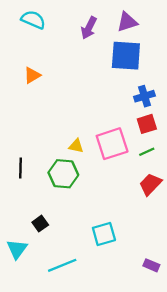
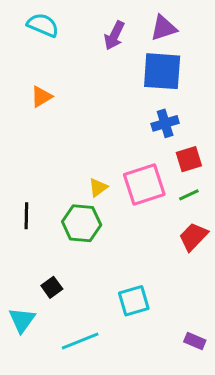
blue cross: (144, 96) -> (165, 123), moved
yellow triangle: (76, 146) -> (98, 187), turned -49

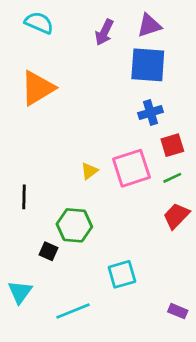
orange triangle: (41, 97) -> (38, 88), size x1.8
green hexagon: (82, 223) -> (74, 225), moved
black square: (52, 287) -> (49, 251), moved, turned -30

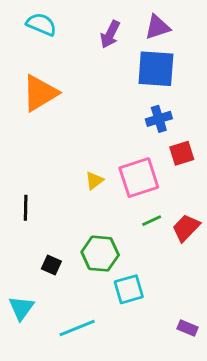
green line: (172, 178) -> (152, 221), moved
green hexagon: (74, 225) -> (100, 254), moved

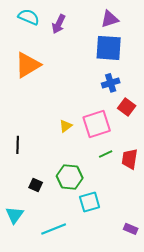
purple arrow: (110, 34) -> (59, 24), moved
red square: (182, 153) -> (127, 107), turned -36
red trapezoid: (186, 228) -> (130, 159), turned -35

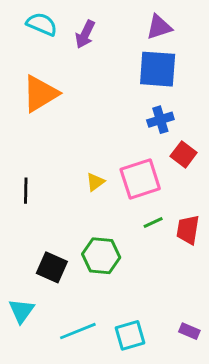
black line: (18, 145) -> (26, 191), moved
black square: (36, 185) -> (52, 267), size x1.5
cyan square: (90, 202) -> (130, 335), moved

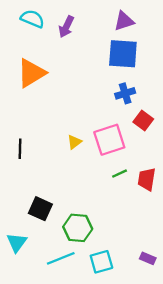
green hexagon: (101, 256) -> (78, 228), moved

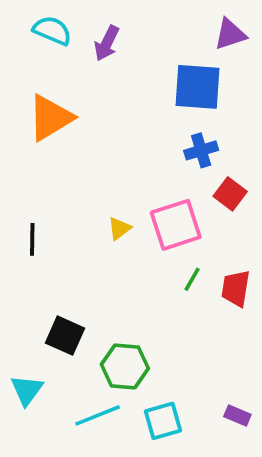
purple triangle: (124, 21) -> (230, 34), moved
green line: (119, 174) -> (192, 279), turned -35

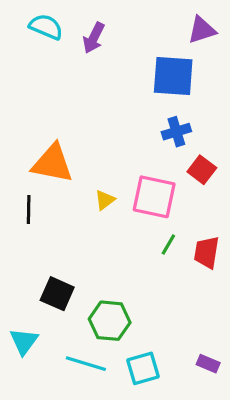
orange triangle: (50, 118) -> (52, 163), moved, turned 42
pink square: (176, 225) -> (154, 197), turned 30
cyan line: (98, 415) -> (86, 364), turned 39

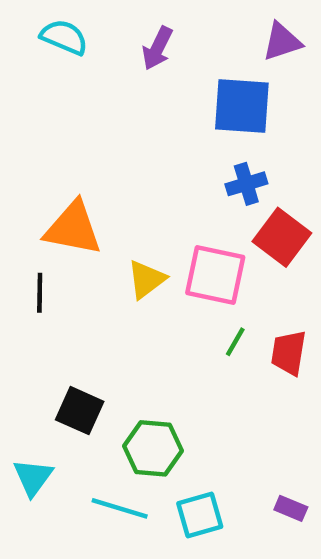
purple arrow: (94, 38) -> (157, 48), moved
red square: (202, 170) -> (282, 237), size x1.4
yellow triangle: (105, 200) -> (146, 279), size x1.4

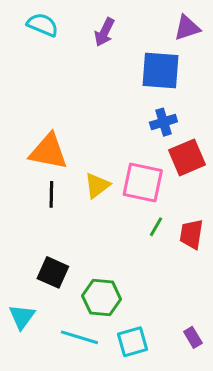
red square: (282, 237) -> (187, 157), turned 30
black line: (40, 293) -> (51, 194), moved
purple rectangle: (291, 508) -> (193, 337), turned 36

